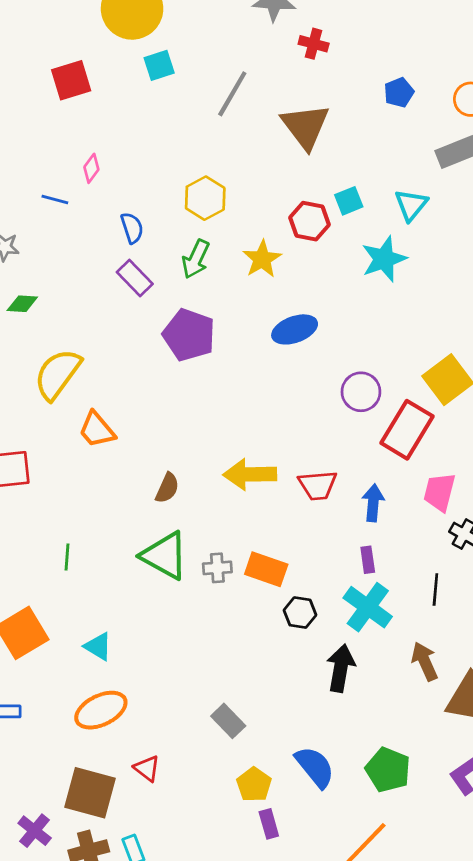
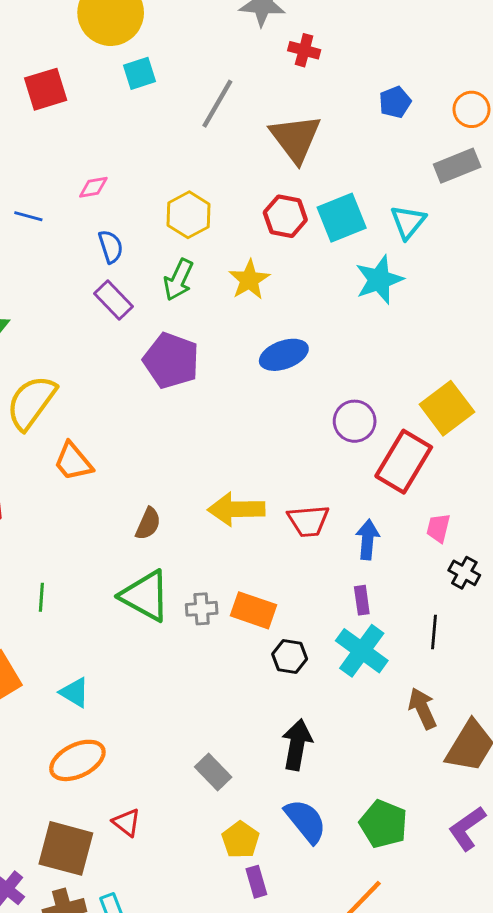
pink diamond: (91, 168) -> (93, 187), moved, turned 44
cyan square: (349, 201) -> (342, 218), size x1.6
red hexagon: (309, 221) -> (285, 216), moved
pink trapezoid: (440, 492) -> (438, 528), size x0.7
black arrow: (341, 668) -> (297, 745), moved

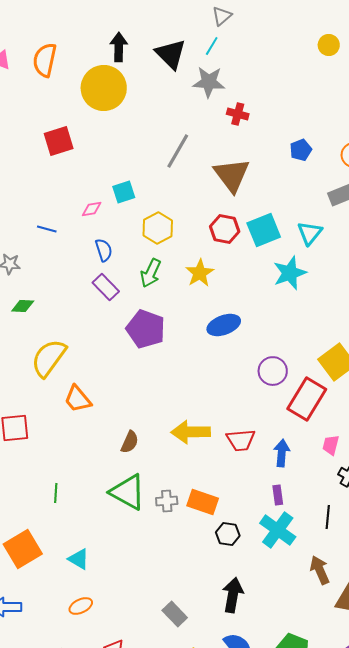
cyan square: (139, 73) -> (124, 192), moved
orange ellipse: (77, 760) -> (81, 606), size x0.6

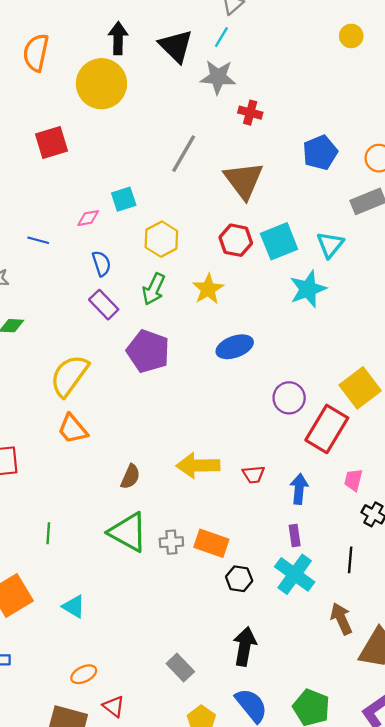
blue pentagon: (301, 150) -> (320, 153), size x1.4
yellow semicircle: (49, 358) -> (69, 376), moved
red trapezoid: (241, 440) -> (254, 474), size x0.7
orange ellipse: (81, 606) -> (84, 674), moved

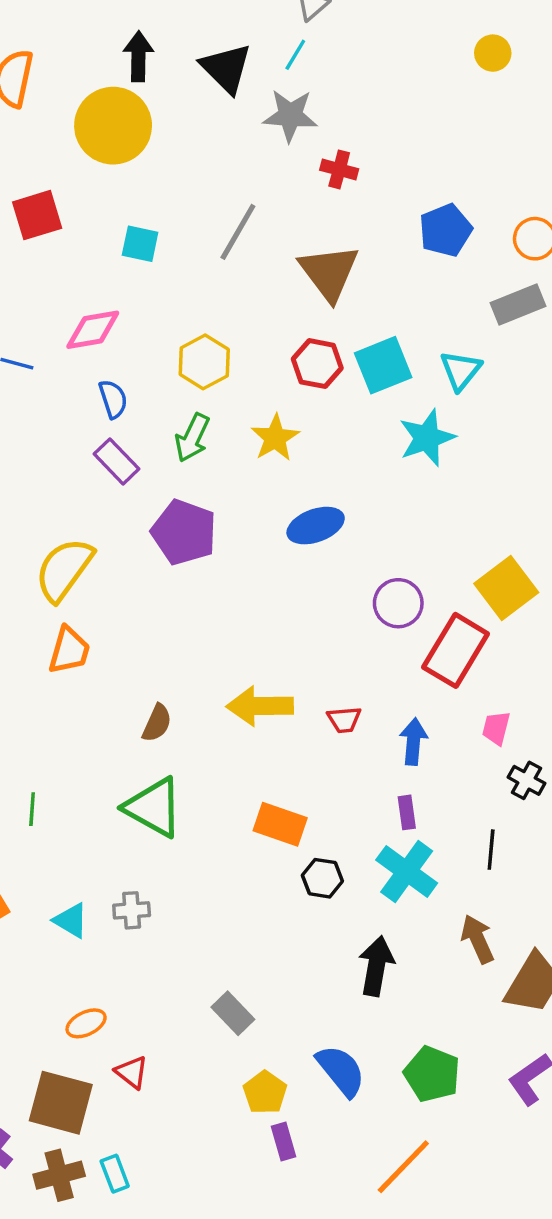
cyan square: (124, 199) -> (140, 244), moved, turned 30
pink diamond: (88, 218) -> (93, 330), size x1.6
orange trapezoid: (73, 429) -> (69, 650), turned -124
gray cross: (171, 542) -> (132, 910), moved
black arrow: (245, 646) -> (376, 966), moved

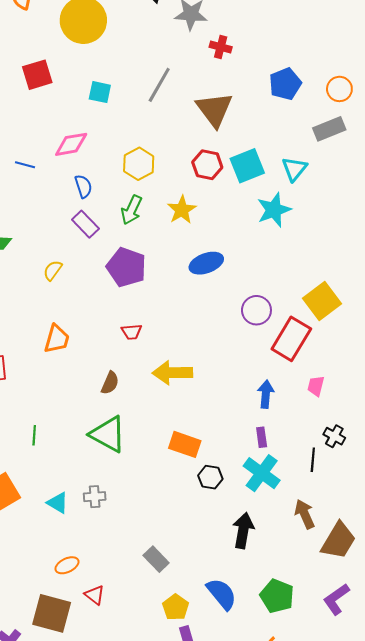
yellow semicircle: (64, 569) -> (53, 270), moved, size x0.5
red trapezoid: (344, 720) -> (132, 332), moved
black cross: (526, 780) -> (334, 436), moved

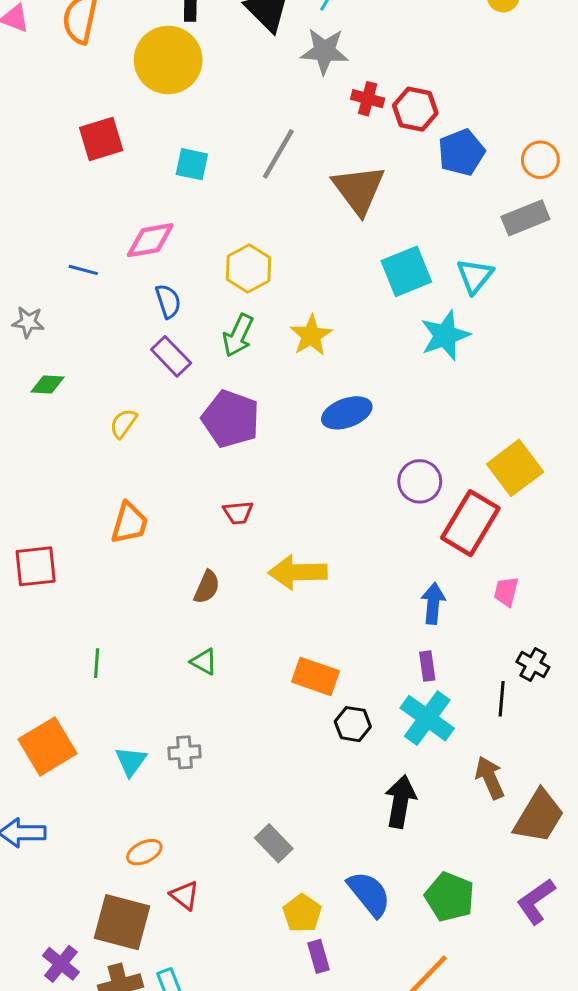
red hexagon: (207, 165) -> (415, 109), moved
green triangle: (108, 434) -> (204, 662), size x0.5
cyan triangle: (58, 503) -> (131, 761), turned 35

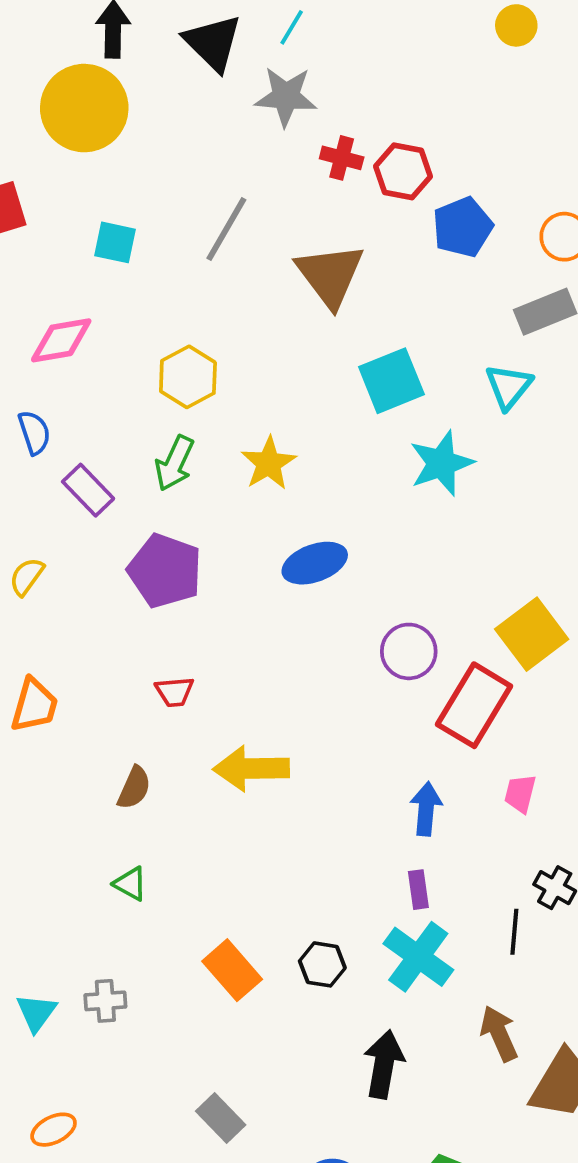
cyan triangle: (475, 276) -> (509, 386), moved
blue semicircle: (168, 301) -> (34, 433), moved
orange rectangle: (316, 676) -> (232, 970), moved, turned 30

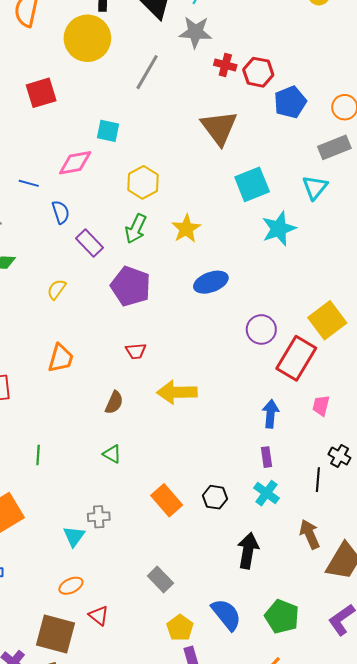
gray line: (226, 229) -> (147, 72), moved
cyan square: (115, 242) -> (108, 131), moved
cyan cross: (418, 957) -> (266, 493), size x0.7
cyan triangle: (36, 1012) -> (74, 536), moved

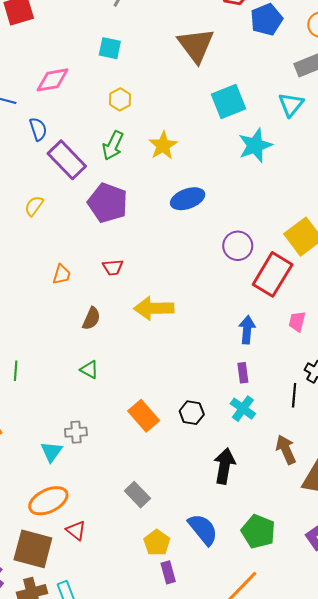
cyan square: (108, 131) -> (110, 48), moved
yellow hexagon: (143, 182) -> (120, 99), size x0.7
purple rectangle: (89, 243) -> (67, 160), size x1.4
orange trapezoid: (61, 358) -> (62, 274), moved, size x0.7
orange ellipse: (71, 586) -> (48, 501), size x1.6

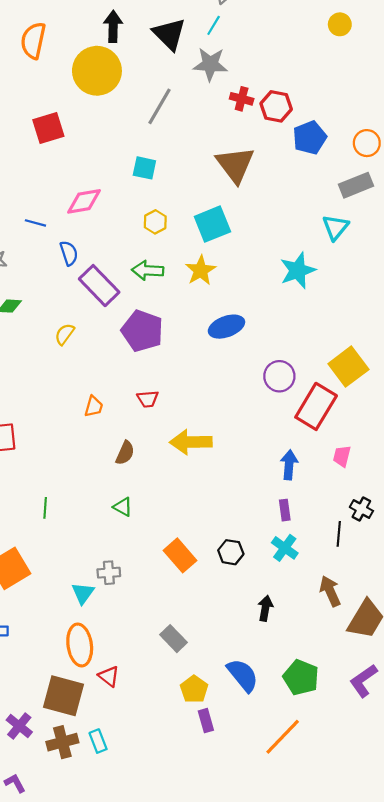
cyan square: (229, 101) -> (212, 224), moved
green arrow: (113, 145) -> (148, 270), turned 68
black arrow: (224, 466) -> (265, 608), size x0.7
orange ellipse: (48, 501) -> (80, 645), turned -72

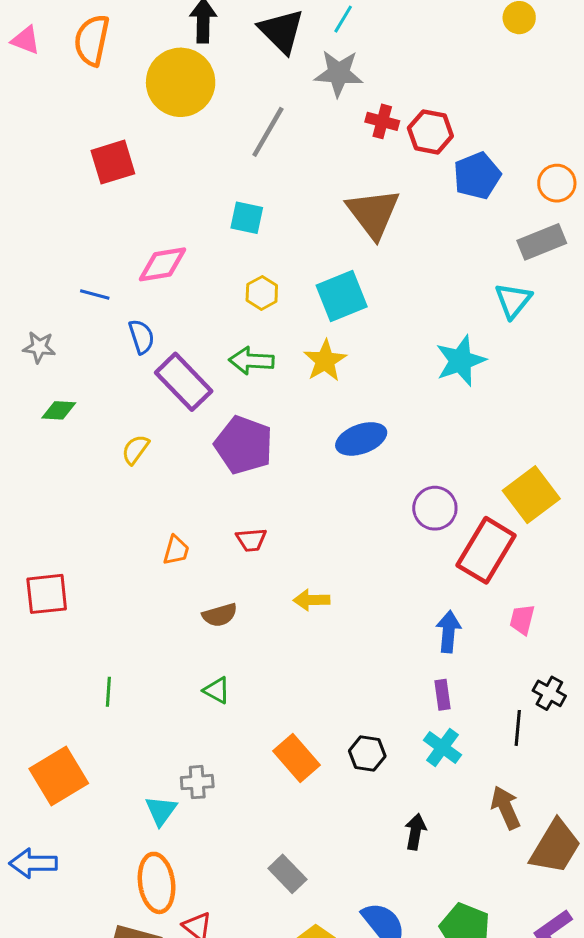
yellow arrow: (191, 442) -> (312, 600), size x0.6
brown semicircle: (125, 453) -> (220, 615), turned 50

